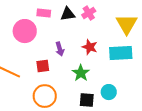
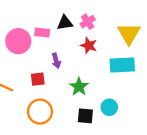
pink rectangle: (44, 13) -> (42, 32), moved
red star: (90, 47) -> (89, 46), moved

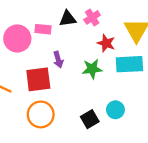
red star: (89, 46) -> (106, 43), moved
red square: (38, 79) -> (38, 79), size x1.6
green star: (79, 87) -> (92, 69), moved, turned 30
black square: (85, 116) -> (90, 119), turned -35

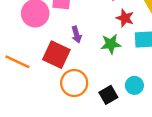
red square: (38, 79) -> (56, 55), turned 32
orange circle: (41, 114) -> (74, 83), moved

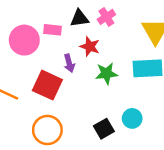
red star: (125, 18) -> (90, 47), moved
orange circle: (74, 83) -> (47, 130), moved

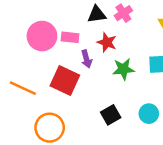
pink rectangle: (53, 30) -> (70, 37), moved
black square: (104, 129) -> (111, 115), moved
orange circle: (47, 130) -> (50, 128), moved

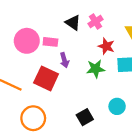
black triangle: (97, 14) -> (73, 23), turned 42
red star: (107, 42) -> (106, 46), moved
black square: (111, 115) -> (85, 117), moved

